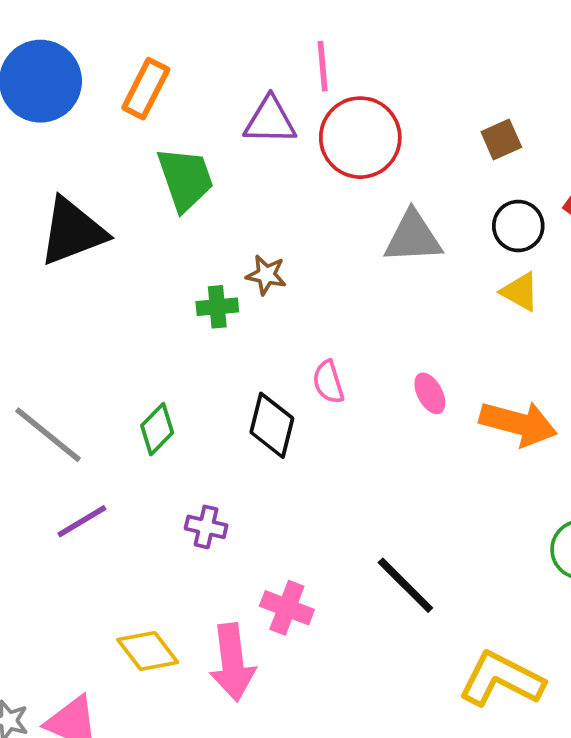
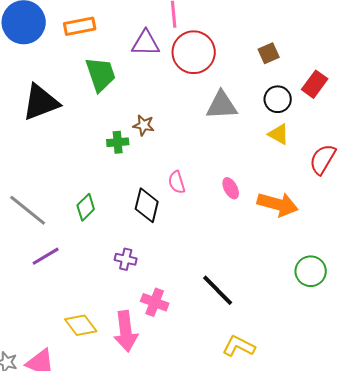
orange rectangle: (146, 89) -> (80, 26), turned 52
purple cross: (206, 527) -> (126, 259), moved
yellow L-shape: (501, 679) -> (239, 346), moved, size x0.7

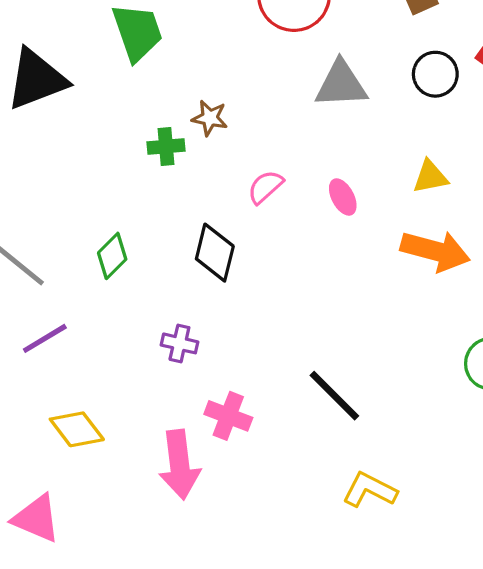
yellow triangle: (279, 134) -> (430, 177), moved, turned -40
pink semicircle: (177, 182) -> (265, 187), moved, turned 65
pink ellipse: (231, 188) -> (343, 197), moved
yellow diamond: (81, 325) -> (77, 429), moved

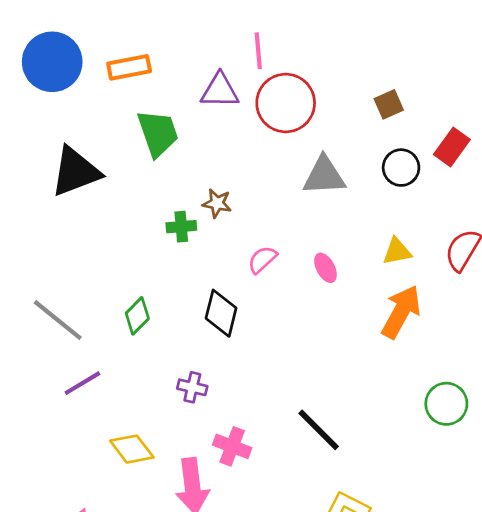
orange arrow: (435, 251) -> (401, 312), turned -76
yellow diamond: (77, 429) -> (132, 449), moved

